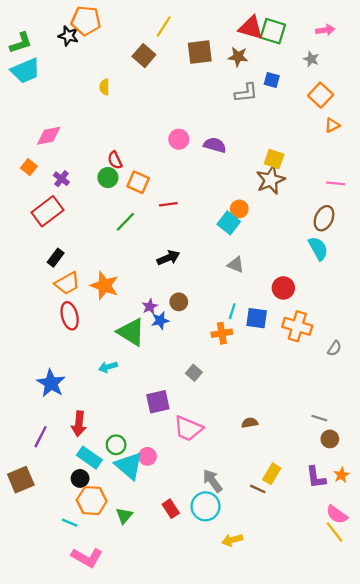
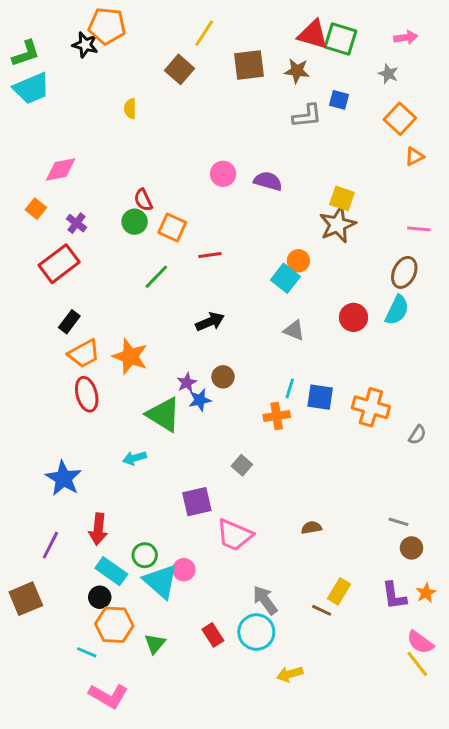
cyan semicircle: (318, 248) -> (397, 310), turned 55
red circle: (283, 288) -> (354, 317), moved

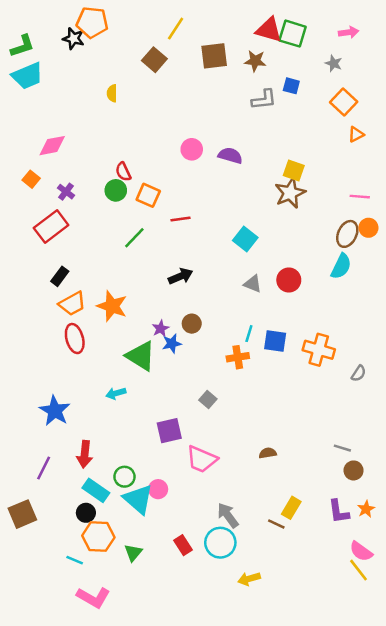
orange circle: (298, 261) -> (368, 228), moved
red circle: (354, 317) -> (289, 280), moved

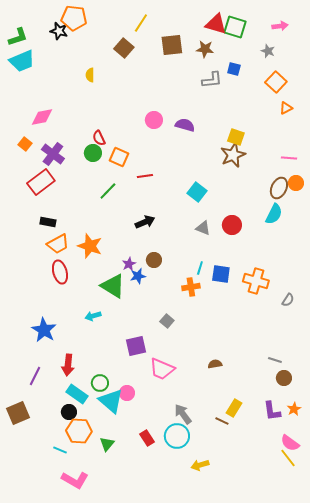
purple cross: (66, 192) -> (53, 154), size x1.6
black rectangle: (60, 276) -> (48, 222), turned 63

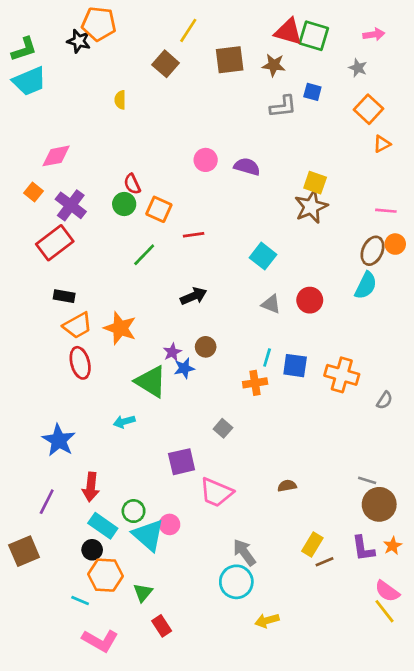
brown circle: (284, 378) -> (379, 504), size x1.6
brown line: (222, 421) -> (324, 562), moved, turned -48
red rectangle: (147, 438) -> (162, 626), moved

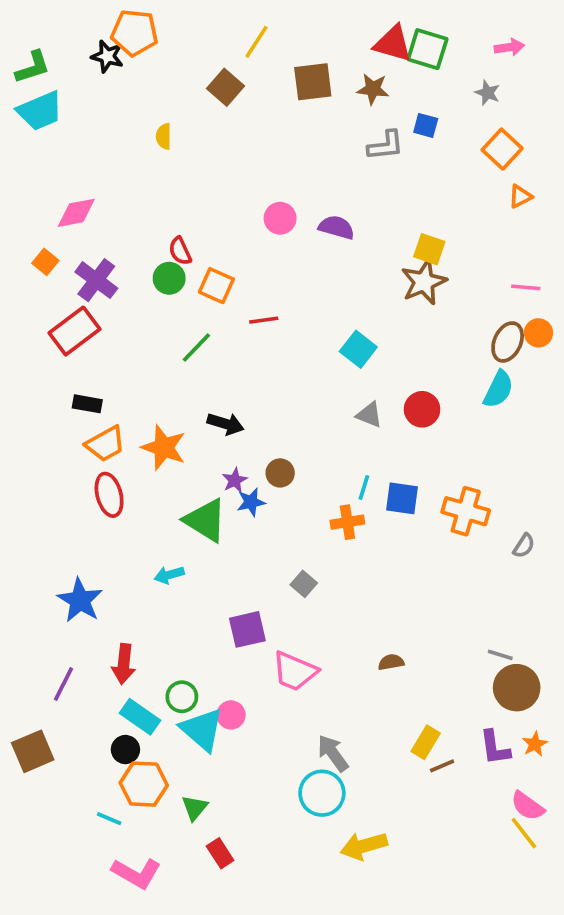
black arrow: (194, 296) -> (226, 424), moved, turned 40
yellow arrow: (267, 621) -> (364, 846), size x1.4

